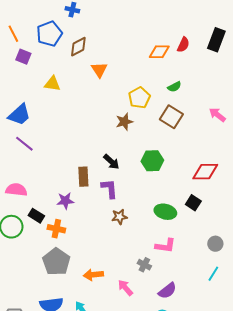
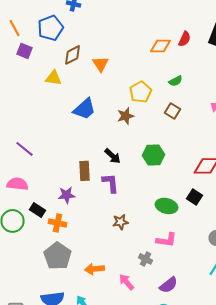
brown diamond: (78, 47) -> (72, 55), moved
blue trapezoid: (19, 115) -> (84, 109), moved
brown square: (171, 117) -> (172, 111), size x0.7
purple line: (24, 144) -> (24, 149), moved
brown star: (119, 217) -> (120, 222), moved

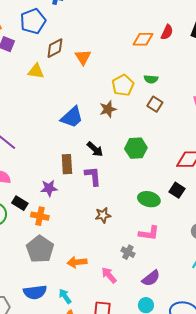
green semicircle: (176, 81) -> (151, 79), moved, turned 32
blue trapezoid: (84, 109) -> (72, 117), moved

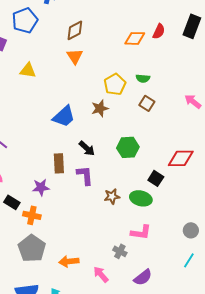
brown diamond: (55, 48) -> (75, 30), moved
black square: (177, 190) -> (156, 178), moved
brown star: (103, 215) -> (112, 196), moved

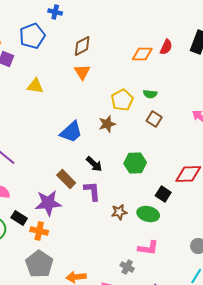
brown rectangle: (59, 163) -> (66, 179), turned -42
purple star: (41, 187) -> (48, 203), size x1.5

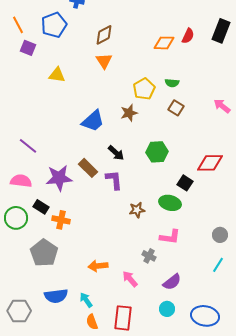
purple star: (48, 203) -> (59, 178), moved
brown star: (119, 212) -> (137, 210), moved
gray pentagon: (39, 264) -> (44, 253), moved

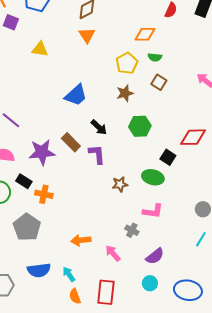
orange diamond: (164, 43) -> (145, 34), moved
brown star: (129, 113) -> (125, 93), moved

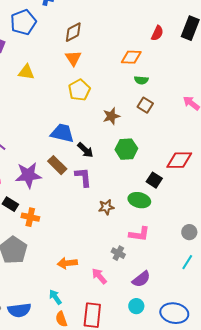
yellow pentagon: (127, 63) -> (79, 90), moved
blue trapezoid: (76, 95) -> (62, 133), moved, turned -125
blue semicircle: (39, 270) -> (19, 310), moved

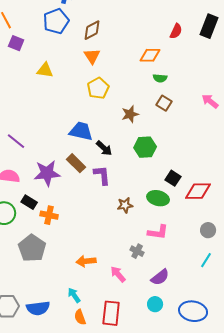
blue pentagon: (23, 22) -> (56, 21), moved
red diamond: (179, 160) -> (198, 191), moved

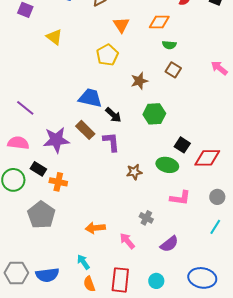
orange triangle: (92, 56) -> (121, 25), moved
yellow triangle: (45, 70) -> (54, 37), turned 30
pink L-shape: (158, 232) -> (180, 198), moved
cyan circle: (155, 304) -> (156, 281), moved

